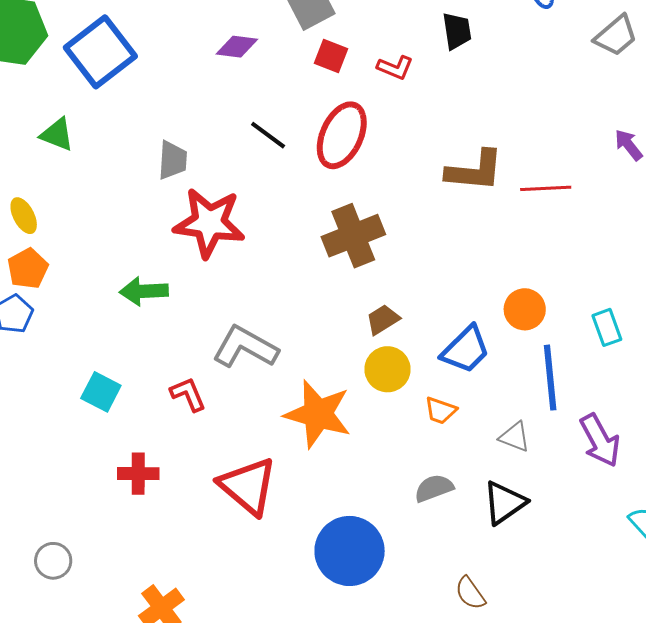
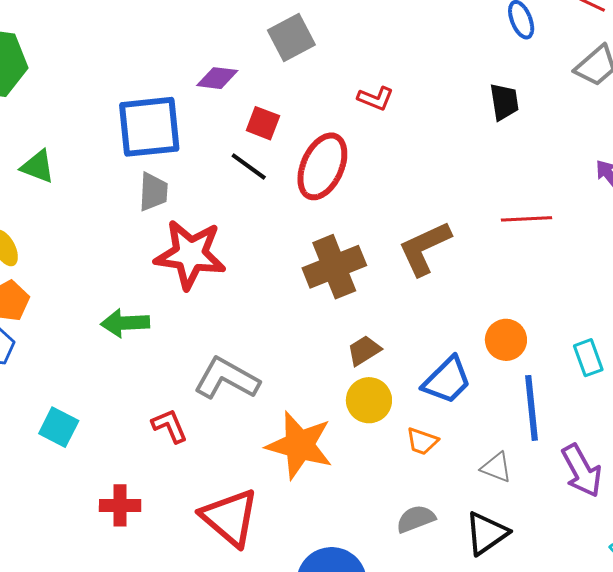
black trapezoid: (457, 31) -> (504, 102), moved
blue square: (100, 52) -> (149, 127), moved, turned 32
red square: (331, 56) -> (263, 123), moved
brown L-shape: (475, 171) -> (425, 248), moved, turned 150
cyan square: (101, 392) -> (59, 427), moved

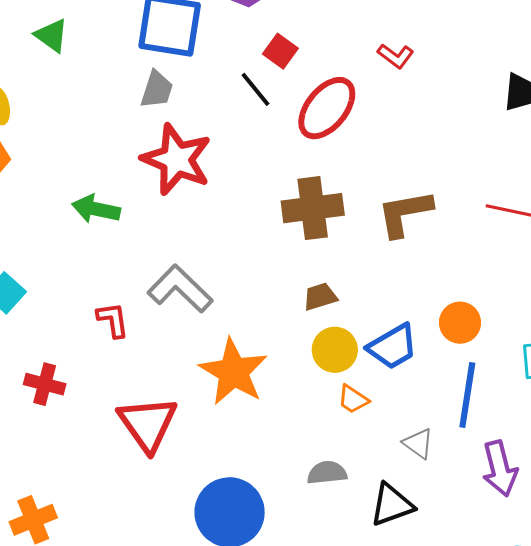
yellow circle: (369, 400) -> (335, 350), moved

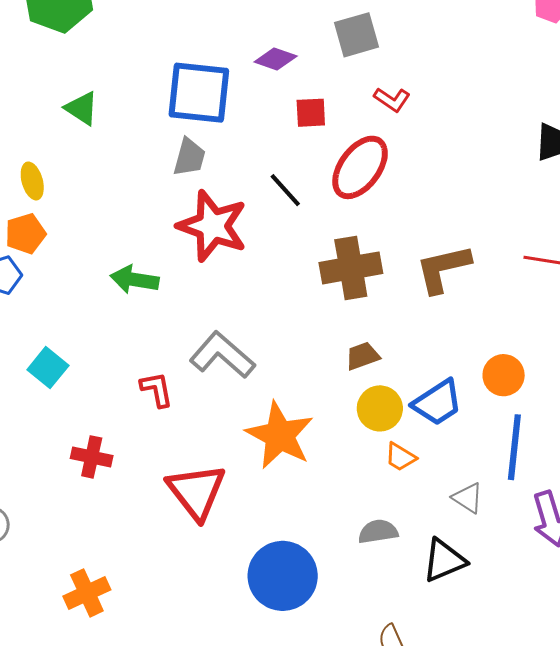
red square: (280, 51) -> (311, 113), turned -36
red L-shape: (396, 56) -> (392, 100), moved
black line: (256, 89) -> (285, 190), moved

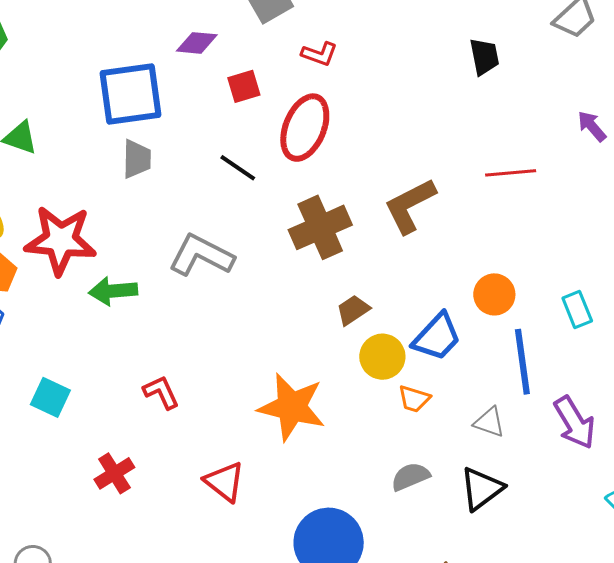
red star: (212, 226) -> (61, 240), moved
gray L-shape: (222, 355) -> (201, 255), moved
red cross: (92, 457) -> (114, 473), turned -30
red triangle: (196, 492) -> (225, 482), size x0.7

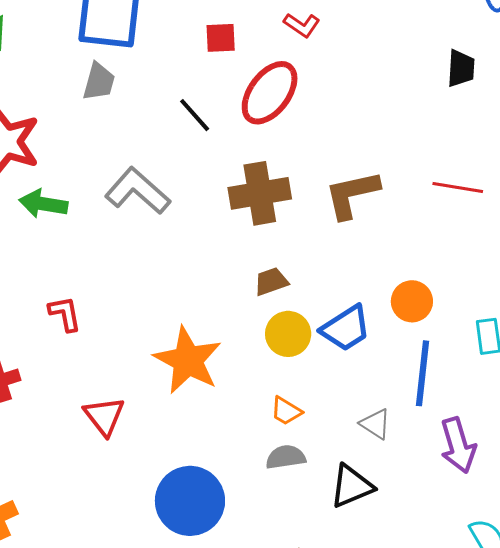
orange trapezoid: (414, 399) -> (286, 411), moved

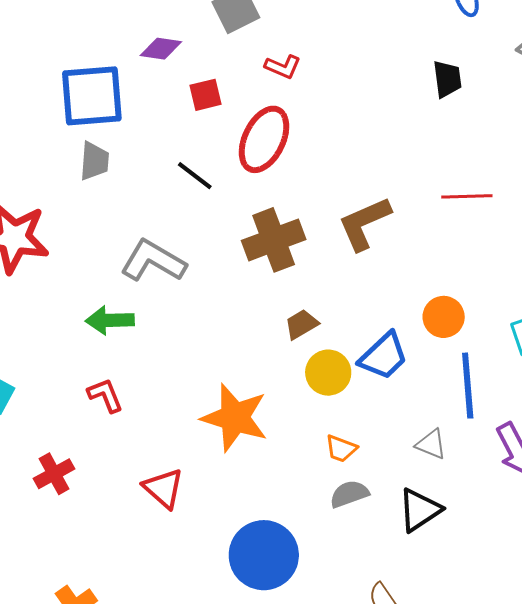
green arrow: (43, 204) -> (110, 320), moved

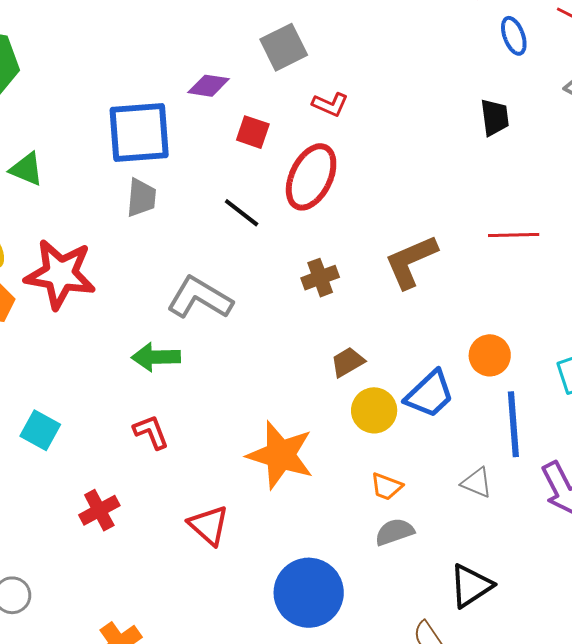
red square: (205, 95) -> (253, 132), turned 32
brown cross: (274, 240) -> (320, 278), size x0.6
black triangle: (420, 510) -> (471, 586), moved

